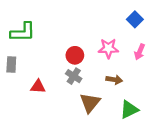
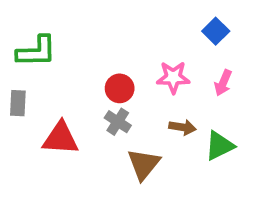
red triangle: (38, 87) -> (60, 138), size x1.5
green triangle: (129, 110) -> (219, 146), moved

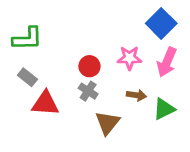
blue square: (216, 31) -> (161, 23), size x1.5
pink arrow: (223, 83) -> (167, 62), size x1.5
gray rectangle: (18, 103) -> (27, 77), moved, turned -54

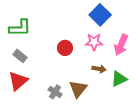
blue square: (161, 23) -> (100, 15), moved
gray cross: (88, 91) -> (55, 92), moved
red triangle: (45, 103) -> (18, 81), moved, turned -45

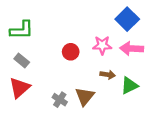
blue square: (100, 15) -> (127, 19), moved
pink arrow: (121, 45) -> (132, 49), turned 70

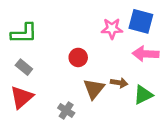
blue square: (127, 19) -> (141, 21), turned -30
pink star: (102, 45) -> (112, 29), moved
brown triangle: (85, 96) -> (94, 89), moved

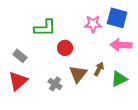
green L-shape: (24, 33) -> (45, 28), moved
brown arrow: (119, 83) -> (99, 69), turned -72
gray cross: (66, 110) -> (55, 84), moved

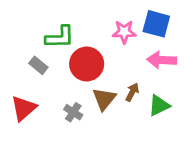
red circle: (65, 48) -> (87, 64), size x1.6
gray rectangle: (20, 56) -> (38, 65), moved

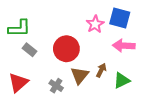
pink star: (124, 32) -> (95, 24), turned -30
green L-shape: (60, 37) -> (19, 28), moved

